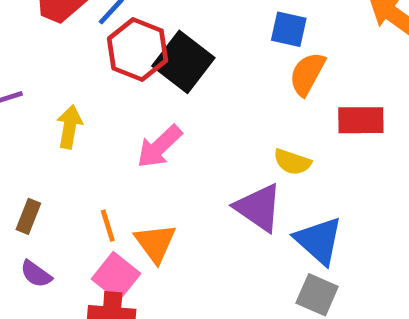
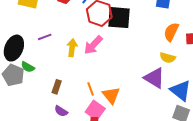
black square: (183, 62) -> (119, 18), turned -30
orange semicircle: (307, 74) -> (171, 32), moved
pink arrow: (159, 147) -> (93, 45), moved

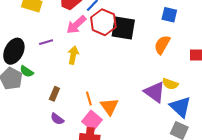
orange semicircle: (171, 32) -> (162, 45), moved
pink arrow: (93, 45) -> (76, 25), moved
yellow semicircle: (168, 58) -> (170, 84), moved

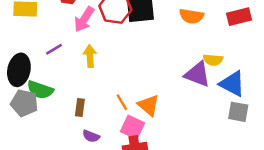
orange semicircle: (162, 45) -> (191, 16), turned -96
green semicircle: (27, 71) -> (40, 90), size x1.5

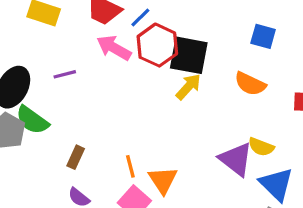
pink arrow: (84, 19) -> (114, 48), turned 70
yellow arrow: (90, 56) -> (188, 87), moved, turned 30

